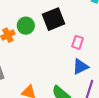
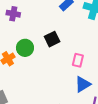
black square: (53, 19) -> (52, 39), size x0.7

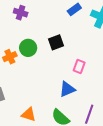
blue triangle: (83, 84) -> (67, 89), moved

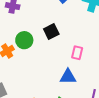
blue triangle: (67, 89) -> (68, 77), turned 30

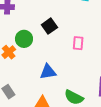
blue triangle: (68, 77) -> (48, 72), moved

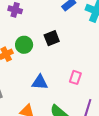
pink rectangle: (78, 43) -> (75, 77), moved

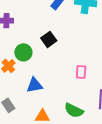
blue triangle: (40, 82) -> (35, 85), moved

